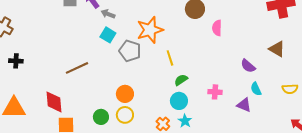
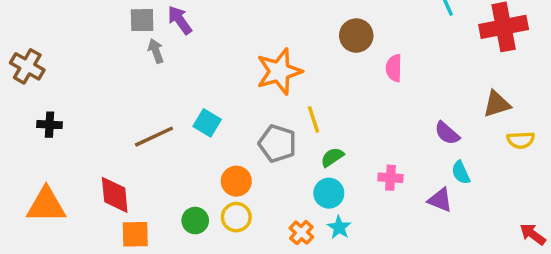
gray arrow: (108, 14) -> (156, 51), moved, turned 48
cyan square: (108, 35) -> (207, 123), moved
brown triangle: (277, 49) -> (497, 104), turned -48
gray pentagon: (130, 51) -> (277, 143), moved
yellow semicircle: (290, 89) -> (521, 140), moved

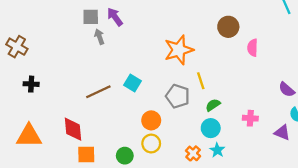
green circle: (195, 221) -> (125, 156), moved

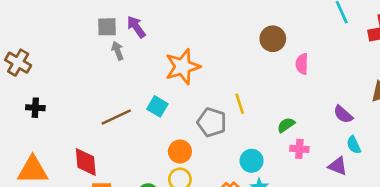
orange star: (179, 50) -> (183, 67), moved
green semicircle: (213, 105) -> (286, 125), moved

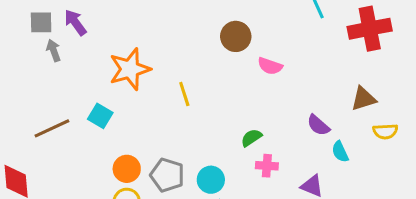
pink semicircle: (302, 64) -> (270, 66), turned -72
yellow line: (240, 104) -> (184, 94), moved
gray pentagon: (212, 122) -> (167, 175), moved
cyan semicircle: (354, 145) -> (340, 152), moved

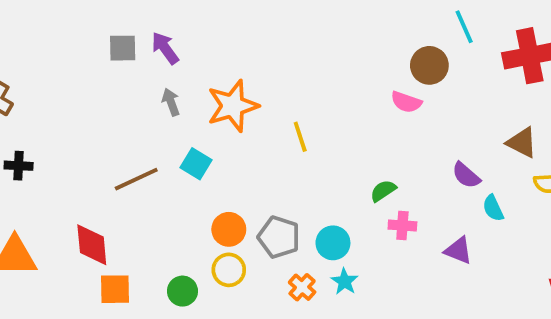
brown circle: (236, 36) -> (429, 65), moved
gray arrow: (54, 50) -> (171, 102), moved
brown triangle: (363, 99) -> (522, 143), turned 44

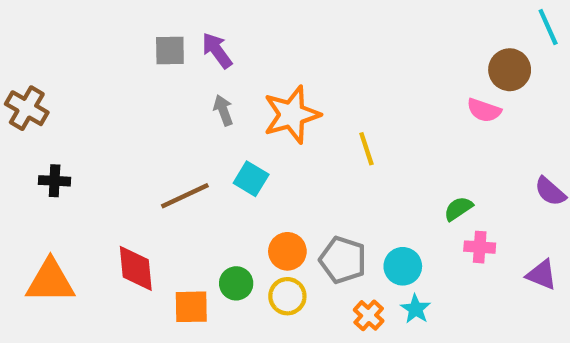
orange square: (115, 289) -> (191, 307), moved
green circle: (182, 291) -> (236, 283), moved

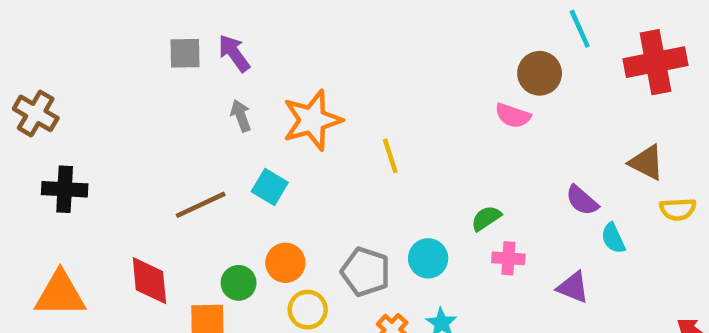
black cross: (55, 181) -> (65, 189), size x1.4
orange circle: (287, 251) -> (285, 263), moved
cyan circle: (403, 266) -> (428, 258), moved
green circle: (236, 283) -> (239, 283), moved

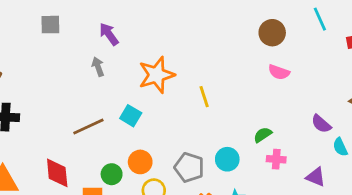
gray square: (185, 53) -> (50, 25), moved
brown circle: (540, 73) -> (272, 33), moved
gray arrow: (241, 116) -> (98, 67), moved

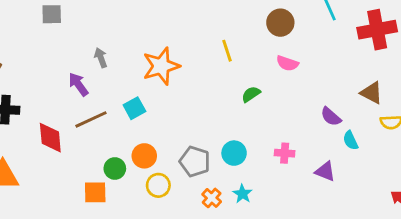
purple arrow: (109, 34) -> (78, 84), moved
yellow line: (204, 97) -> (227, 51), moved
cyan square: (131, 116) -> (134, 108), turned 30
green semicircle: (263, 135) -> (251, 94), moved
red diamond: (57, 173) -> (50, 138), moved

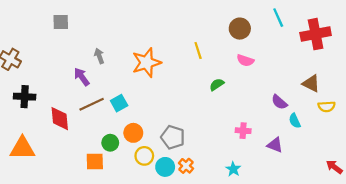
cyan square: (134, 108) -> (119, 103), moved
cyan circle: (234, 153) -> (165, 167), moved
cyan star: (242, 194) -> (233, 169), moved

